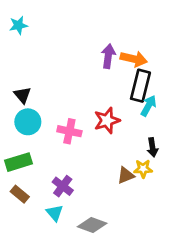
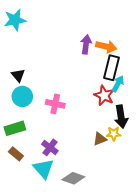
cyan star: (18, 25) -> (15, 20), size x1.5
red star: (107, 120) -> (104, 95), moved, turned -30
black arrow: (152, 147) -> (121, 117), size x1.5
cyan triangle: (55, 213) -> (44, 169), size x1.5

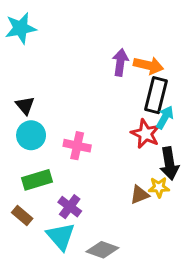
green rectangle: (15, 128) -> (37, 180), moved

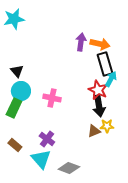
black rectangle: (156, 95) -> (105, 64), turned -30
black arrow: (169, 164) -> (99, 106), moved
green rectangle: (37, 180) -> (14, 108), moved, turned -48

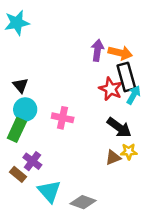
red star: (98, 90) -> (111, 89), moved
black arrow: (99, 106) -> (119, 127), turned -45
purple cross: (47, 139) -> (32, 161), moved

